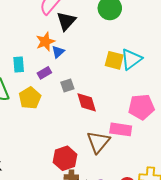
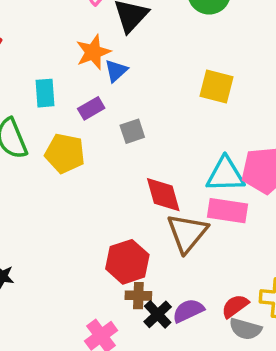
cyan triangle: (131, 59) -> (225, 175), moved, turned 35
yellow pentagon: (30, 98) -> (65, 153), turned -30
red diamond: (87, 102) -> (163, 195), moved

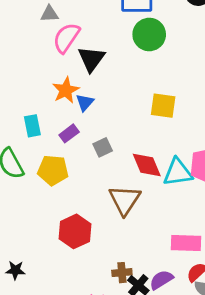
red diamond: (163, 195) -> (147, 165), moved
pink rectangle: (227, 211) -> (186, 243), moved
brown triangle: (187, 233) -> (125, 200), moved
red hexagon: (127, 262) -> (75, 231), moved

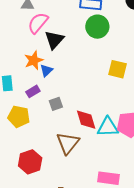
yellow square: (163, 106) -> (118, 69), moved

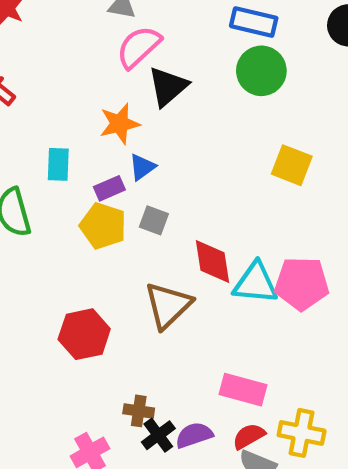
blue triangle: (46, 70) -> (142, 167), moved
gray square: (56, 104) -> (154, 220), turned 32
yellow pentagon: (19, 117) -> (103, 226), moved

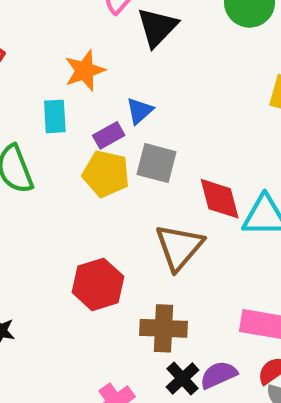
orange star: (119, 124) -> (85, 71), moved
gray square: (154, 220) -> (157, 163), size x1.4
brown cross: (139, 411) -> (163, 328), moved, size x1.5

